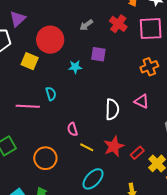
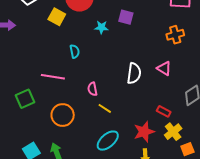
pink line: (28, 106) -> (53, 77), moved
red star: (114, 146) -> (144, 132), moved
red rectangle: (137, 153) -> (164, 111), moved, turned 64

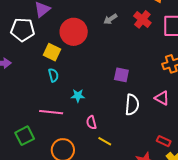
purple square: (126, 17) -> (121, 75), moved
cyan star: (101, 27) -> (78, 96), moved
cyan semicircle: (75, 51) -> (53, 75), moved

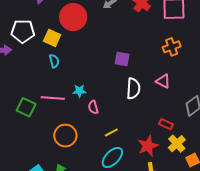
white pentagon: (23, 30) -> (23, 31), moved
cyan star: (78, 96) -> (79, 91), moved
green square: (25, 136) -> (26, 107), moved, turned -36
yellow line: (105, 141) -> (111, 133), moved, turned -56

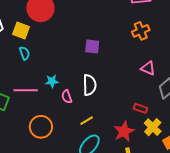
pink triangle: (163, 81) -> (148, 68), moved
white semicircle: (133, 88) -> (90, 85), moved

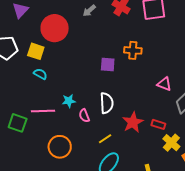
orange cross: (141, 31) -> (133, 50), moved, turned 30
cyan semicircle: (25, 53) -> (40, 74), turned -40
red star: (124, 131) -> (133, 122), moved

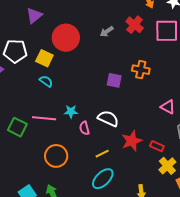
gray arrow: (89, 11) -> (107, 32), moved
white semicircle: (107, 103) -> (108, 119), turned -70

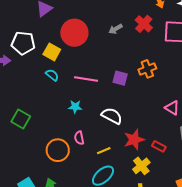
orange cross: (141, 70) -> (147, 69), turned -36
pink line: (44, 118) -> (86, 79), moved
pink semicircle: (84, 128) -> (79, 138), moved
yellow cross: (167, 166) -> (141, 166), moved

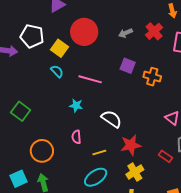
orange cross: (147, 69) -> (152, 77), turned 30
purple square: (120, 78) -> (128, 66), moved
red rectangle: (159, 146) -> (165, 156), moved
orange circle: (58, 150) -> (42, 151), moved

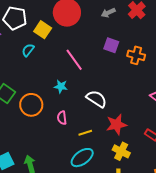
cyan semicircle: (57, 71) -> (28, 50), moved, turned -96
pink line: (90, 79) -> (74, 60), turned 40
orange circle: (42, 151) -> (31, 105), moved
yellow cross: (135, 172) -> (121, 151), turned -30

